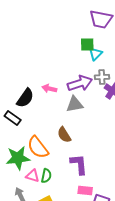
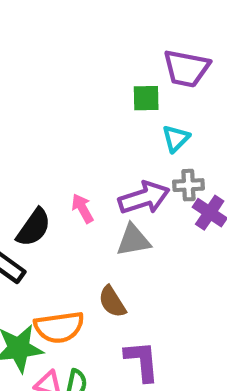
green square: (87, 44) -> (146, 98), moved
pink arrow: (49, 89) -> (82, 208), turned 48
orange semicircle: (38, 147) -> (59, 327), turned -60

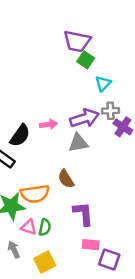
purple trapezoid: (186, 68) -> (77, 41), moved
green square: (146, 98) -> (86, 60), turned 35
pink arrow: (82, 208) -> (49, 124), turned 112

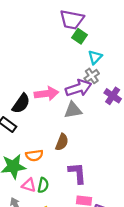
gray cross: (111, 111) -> (92, 76), moved, turned -32
pink arrow: (49, 124) -> (46, 94), size x1.5
brown semicircle: (66, 179) -> (62, 142), turned -126
orange semicircle: (35, 194) -> (34, 155), size x0.7

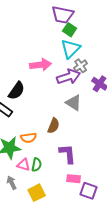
cyan triangle: (95, 57) -> (71, 49), moved, size x1.5
pink arrow: (46, 94) -> (41, 65), moved
gray triangle: (73, 110) -> (74, 103), moved, turned 42

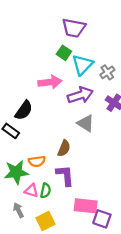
green square: (70, 30) -> (64, 53), moved
gray cross: (81, 66) -> (107, 72), moved
purple L-shape: (68, 154) -> (65, 175), moved
pink rectangle: (74, 179) -> (86, 206), size x1.5

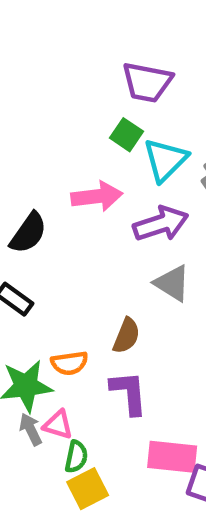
black semicircle: (24, 110) -> (28, 233), moved
green semicircle: (46, 191) -> (76, 457), moved
gray arrow: (18, 210) -> (31, 429), moved

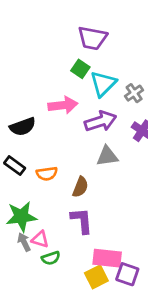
black semicircle: (28, 233) -> (23, 127), turned 35
gray triangle: (172, 283) -> (107, 156), turned -40
orange semicircle: (69, 363) -> (47, 174), moved
green semicircle: (76, 457) -> (51, 258), turned 60
yellow square: (88, 489) -> (96, 277), moved

